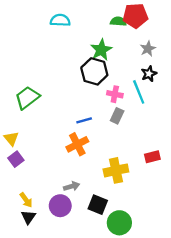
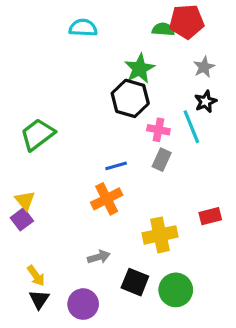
yellow triangle: (11, 139) -> (25, 200), moved
purple circle: (60, 206) -> (83, 304), moved
green circle: (119, 223) -> (176, 290), moved

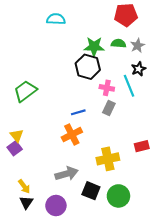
green semicircle: (163, 29) -> (118, 43), moved
green star: (140, 69) -> (94, 47), turned 30
gray arrow: (99, 257) -> (67, 174), size x1.5

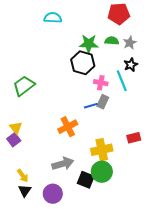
blue line: (78, 112) -> (91, 106), moved
green circle: (118, 196) -> (102, 172), moved

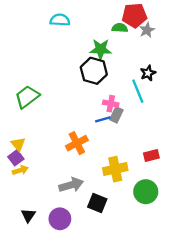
green semicircle: (112, 41) -> (120, 28), moved
gray star: (130, 43) -> (147, 30), moved
pink cross: (101, 83) -> (111, 104), moved
green circle: (102, 172) -> (146, 192), moved
yellow arrow: (23, 176) -> (20, 170), moved, turned -72

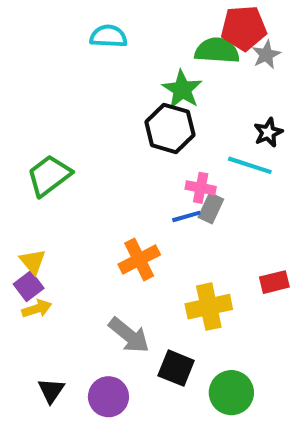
green semicircle: (120, 28) -> (217, 51), size x1.5
green star: (101, 49) -> (182, 89), turned 30
cyan line: (138, 91) -> (250, 165), turned -50
gray arrow: (71, 185) -> (129, 335), turned 55
green circle: (146, 192) -> (231, 393), moved

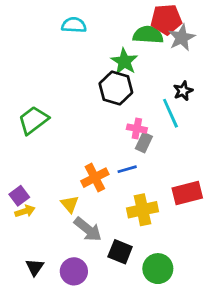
gray star: (266, 55) -> (182, 38), size x1.4
cyan line: (250, 165) -> (170, 113), turned 48
blue line: (186, 216) -> (127, 169), moved
yellow triangle: (33, 262) -> (70, 204), moved
red rectangle: (274, 282) -> (187, 193), size x1.5

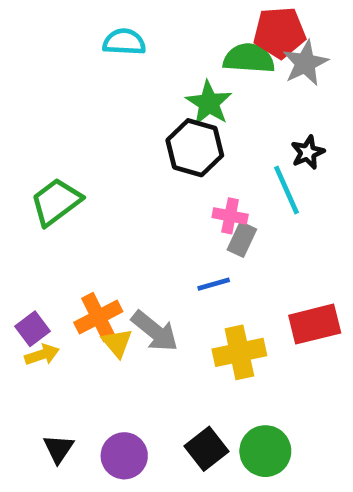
orange cross: (95, 178) -> (98, 317), moved
gray arrow: (88, 229) -> (155, 331), moved
black square: (120, 252) -> (207, 449), moved, turned 30

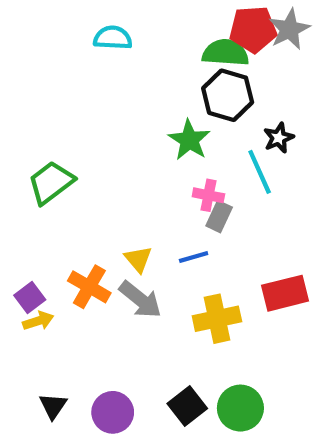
gray star: (305, 63) -> (289, 29), moved
green star: (209, 103) -> (189, 140), moved
black hexagon: (195, 148) -> (228, 95), moved
orange cross: (98, 317) -> (89, 287), turned -33
yellow triangle: (117, 343) -> (138, 259), moved

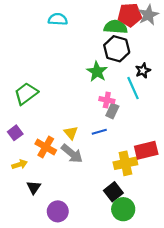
purple square: (30, 297) -> (15, 133), moved
yellow cross: (217, 319) -> (125, 163), moved
black triangle: (53, 406) -> (34, 187), moved
black square: (187, 406) -> (113, 192), moved

